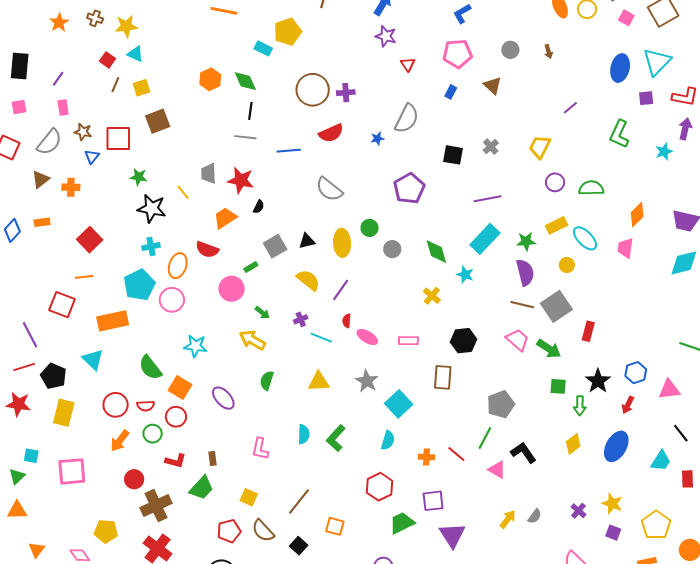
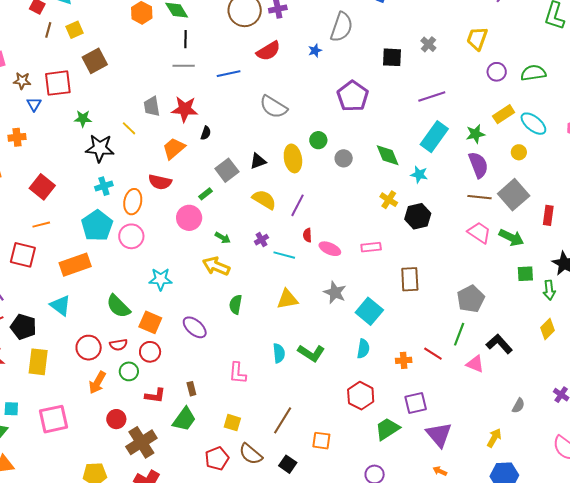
black hexagon: (463, 341) -> (418, 216), moved
green L-shape: (336, 438) -> (311, 353), turned -92
yellow arrow: (508, 519) -> (494, 438), moved

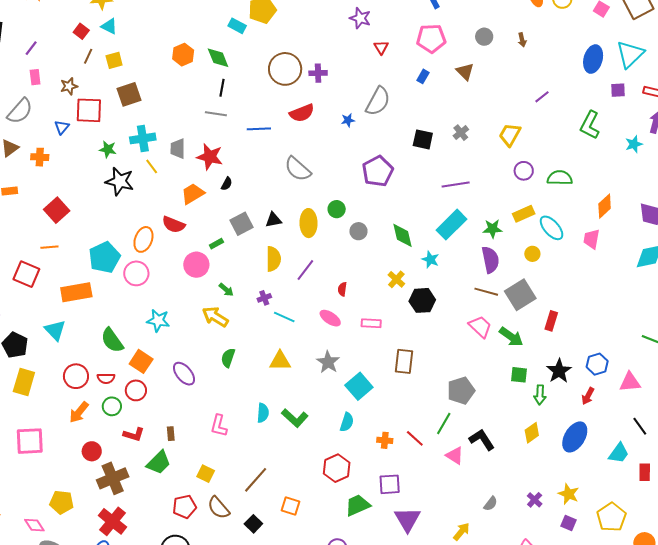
brown star: (22, 81) -> (69, 86), moved, turned -30
cyan cross: (104, 186) -> (143, 138), moved, size x1.4
yellow semicircle: (264, 200) -> (273, 259), turned 50
red semicircle: (307, 235) -> (342, 289), moved

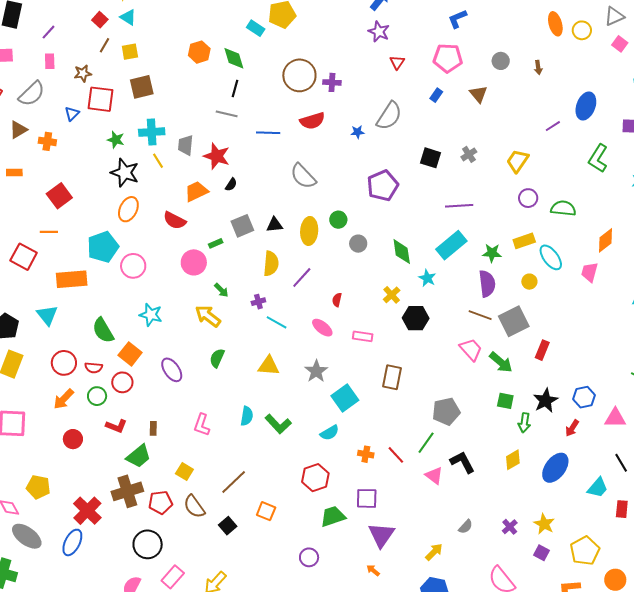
blue ellipse: (593, 59) -> (586, 106), moved
orange ellipse: (143, 239) -> (128, 209), moved
cyan semicircle: (347, 422) -> (330, 433), turned 36
brown cross: (113, 478) -> (127, 491), moved

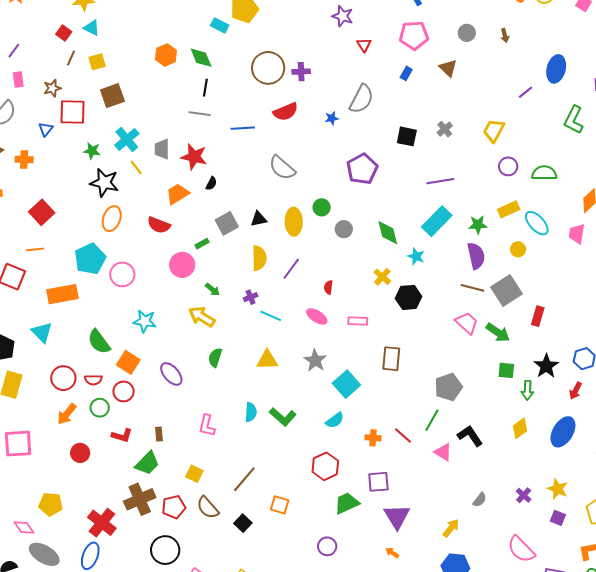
cyan cross: (152, 132) -> (127, 139), turned -30

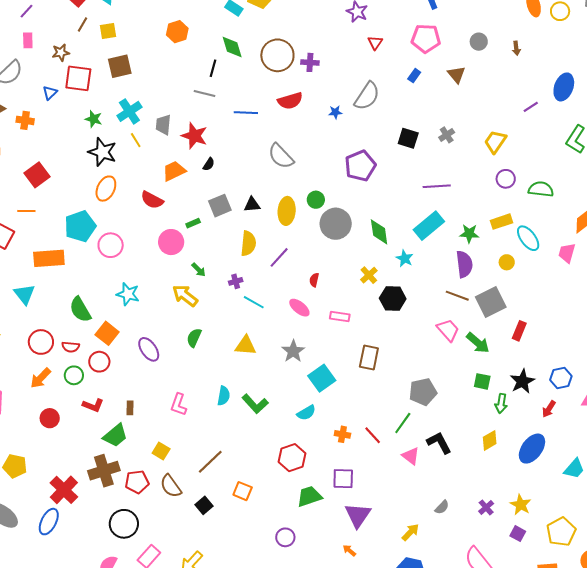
green diamond: (201, 58) -> (232, 47), moved
gray circle: (344, 229) -> (336, 224), size x1.8

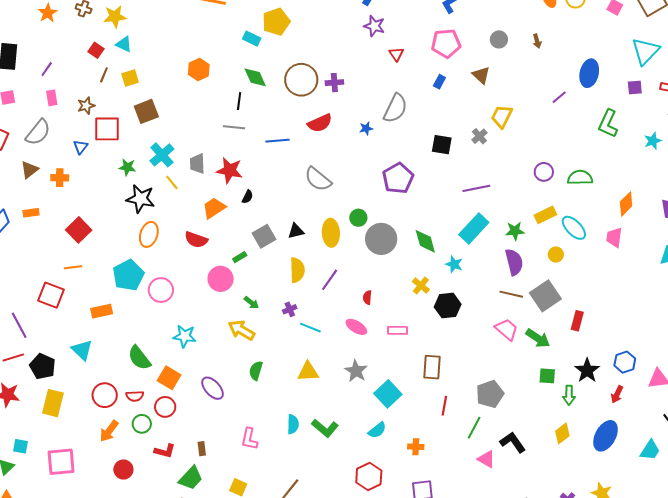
yellow trapezoid: (495, 142) -> (502, 116), moved
orange rectangle: (49, 258) -> (102, 311), size x0.7
red line: (373, 435) -> (444, 406), moved, turned 60

